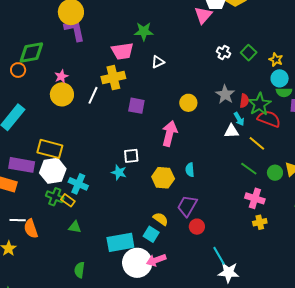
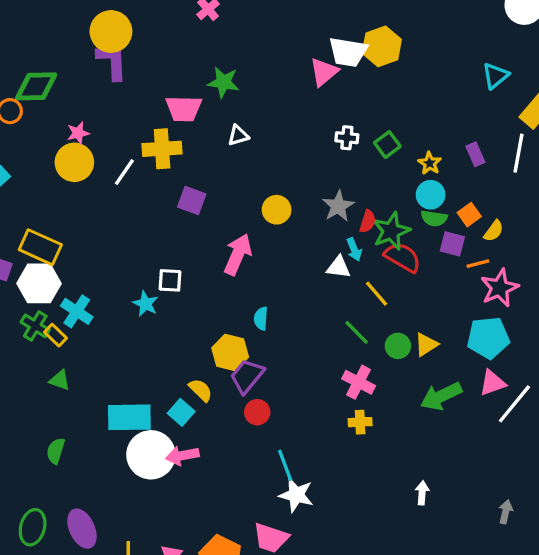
white cross: (224, 52) -> (347, 138), turned -32
yellow hexagon: (163, 178) -> (230, 353), moved

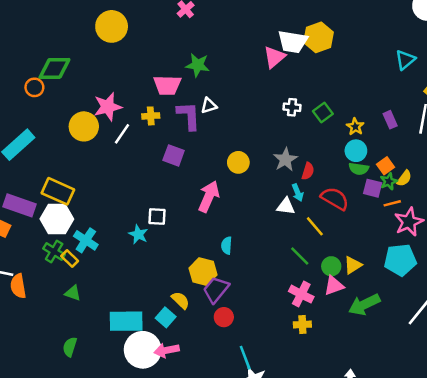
purple L-shape: (112, 61) -> (189, 116), moved
pink star: (78, 133) -> (108, 107), moved, size x1.6
yellow cross: (162, 149) -> (151, 116), size x0.6
green star: (391, 231) -> (389, 181), moved, size x0.6
pink triangle: (492, 383) -> (334, 286), moved

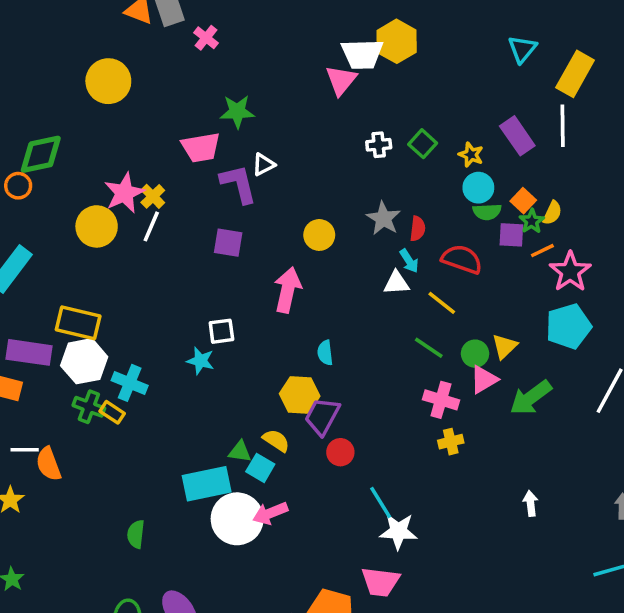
yellow cross: (151, 116) -> (153, 196), moved, turned -30
purple rectangle: (390, 120) -> (517, 136), size x1.5
green triangle: (73, 293) -> (240, 452), moved

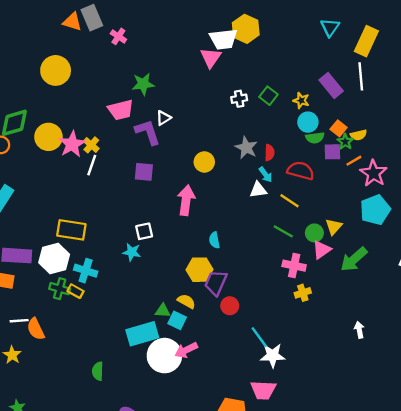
yellow semicircle: (552, 213) -> (359, 135), turned 56
yellow circle: (97, 226) -> (48, 137), moved
yellow rectangle: (78, 323) -> (71, 230), moved

